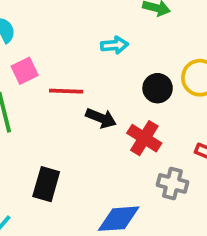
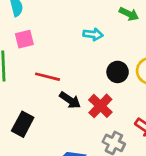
red line: (66, 91) -> (47, 77), moved
black arrow: (101, 118) -> (70, 100), moved

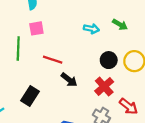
green arrow: (129, 14) -> (120, 25), moved
red cross: (100, 106) -> (104, 86), moved

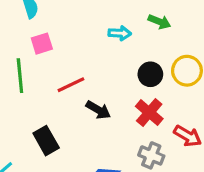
red line: (53, 60) -> (71, 85), turned -36
black rectangle: (30, 96) -> (46, 141), turned -54

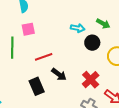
black circle: (150, 74) -> (92, 43), moved
black rectangle: (46, 141) -> (37, 86), moved

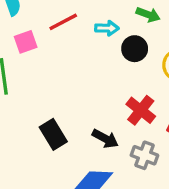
red line: (44, 57) -> (63, 22), moved
black arrow: (59, 74) -> (105, 139), moved

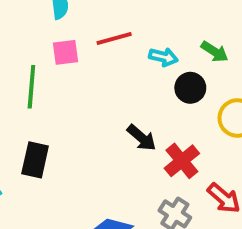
black rectangle: (53, 134) -> (35, 160), moved, turned 32
black arrow: (105, 139) -> (142, 138), moved

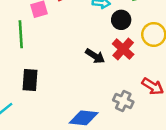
red cross: (182, 161) -> (123, 49), moved

